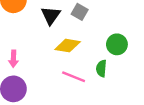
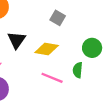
black triangle: (51, 15) -> (17, 40), moved

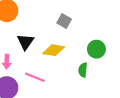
pink line: (52, 78) -> (35, 77), moved

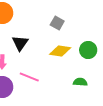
yellow diamond: (54, 50) -> (60, 51), moved
green semicircle: (83, 70) -> (80, 82), moved, turned 88

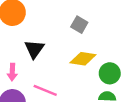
green circle: (88, 50) -> (110, 73), moved

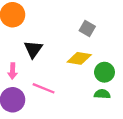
gray square: (79, 25) -> (87, 29), moved

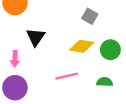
green circle: (104, 72) -> (110, 50), moved
pink line: (44, 88) -> (67, 76), moved, turned -35

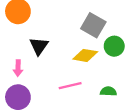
gray square: (90, 16) -> (93, 25), size x1.5
green circle: (110, 50) -> (114, 46), moved

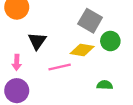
pink line: (70, 86) -> (60, 67), moved

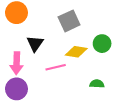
gray square: (90, 21) -> (69, 21), moved, turned 35
pink arrow: (17, 62) -> (16, 63), size x1.5

